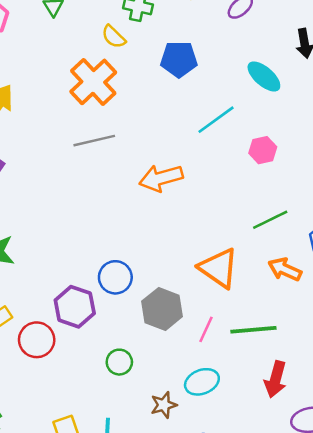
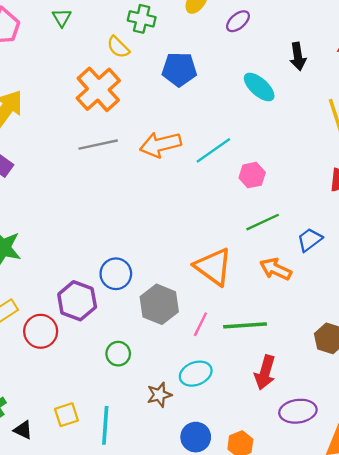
cyan line: (216, 120) -> (213, 150), moved
pink hexagon: (263, 150) -> (252, 175), moved
orange arrow: (161, 178) -> (160, 145), moved

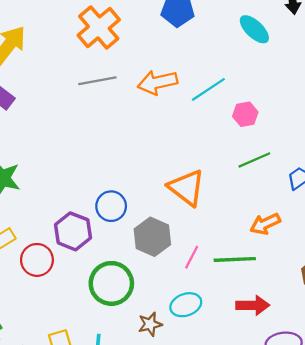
orange triangle: (213, 267) -> (187, 188), moved
orange arrow: (276, 269) -> (265, 224), moved, turned -52
green circle: (118, 354) -> (111, 283), size x1.8
red arrow: (265, 372) -> (253, 305), turned -108

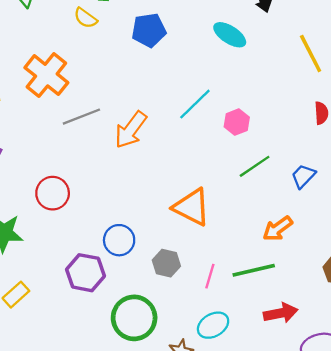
orange cross: (99, 27) -> (46, 75), moved
orange arrow: (158, 82) -> (131, 130), moved, turned -30
gray hexagon: (152, 237) -> (166, 263), size x0.7
red circle: (37, 260) -> (53, 193), moved

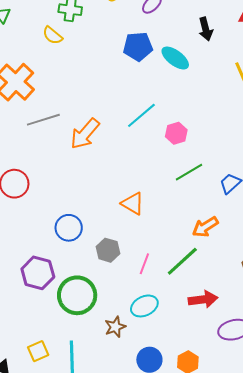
blue pentagon: (149, 30) -> (138, 46), moved
orange triangle: (192, 207) -> (133, 204), size x0.7
green line: (254, 270) -> (182, 261), turned -33
purple hexagon: (85, 273) -> (38, 273), moved

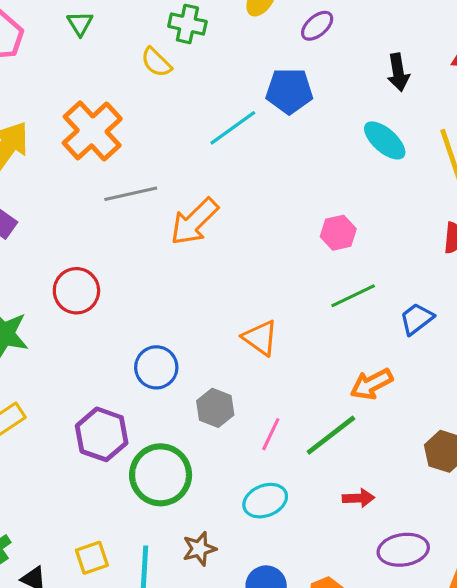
cyan ellipse: (175, 58) -> (385, 140), moved
cyan line: (141, 115) -> (233, 128), moved
red arrow: (203, 299) -> (358, 498), size x0.7
brown star: (115, 327) -> (199, 549), moved

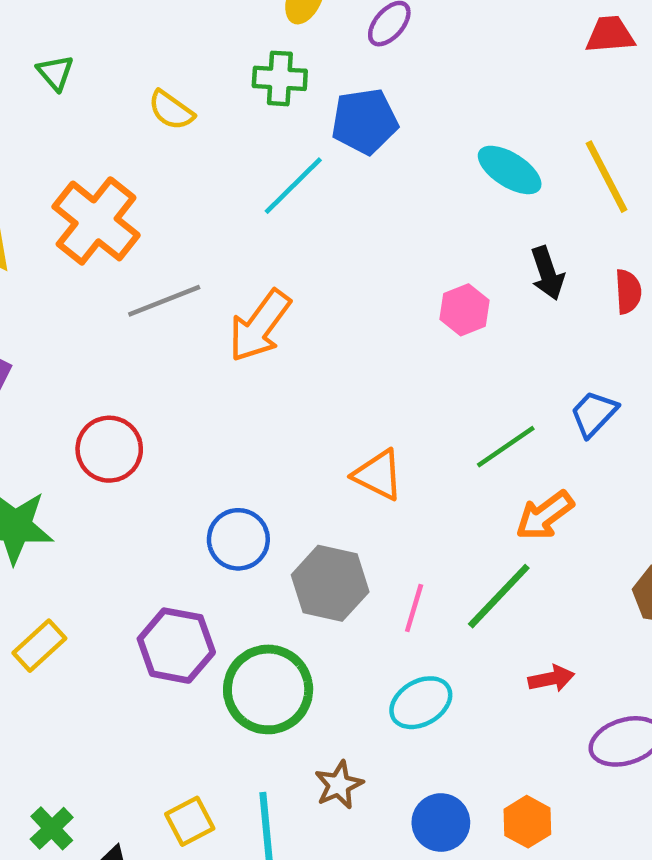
green cross: (187, 24) -> (280, 78), moved
black arrow: (398, 72) -> (547, 273), moved
green line: (353, 296) -> (506, 447), moved
gray hexagon: (215, 408) -> (330, 583), size x1.4

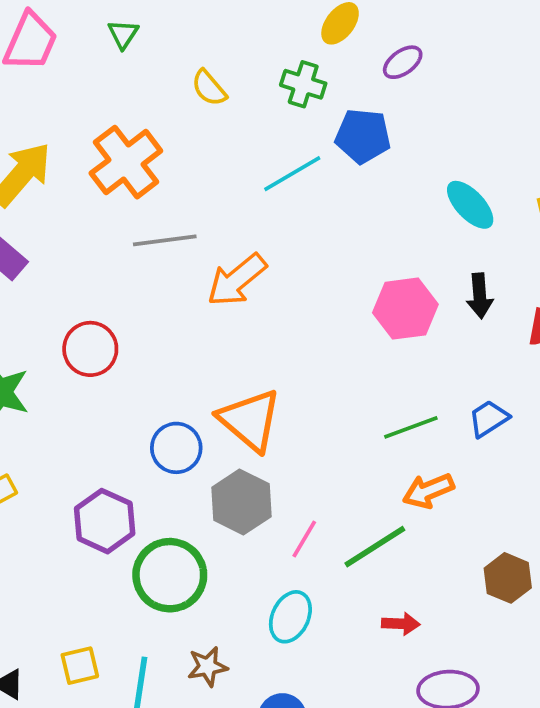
pink hexagon: (465, 310) -> (405, 309), size x1.5
orange triangle: (378, 475) -> (250, 420), moved, size x1.5
cyan ellipse: (421, 703) -> (290, 617), turned -48

